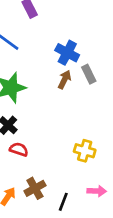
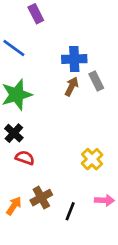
blue cross: (67, 53) -> (74, 59), turned -30
yellow cross: (85, 151) -> (92, 159), turned 30

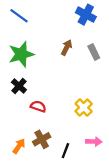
blue cross: (74, 59) -> (86, 15), moved, turned 30
gray rectangle: (96, 81) -> (94, 52), moved
red semicircle: (25, 158) -> (38, 106), moved

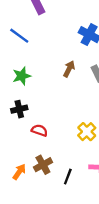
green star: (21, 54) -> (22, 76), size x0.7
black cross: (19, 86) -> (19, 109), turned 35

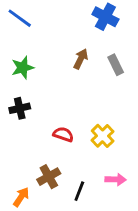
red semicircle: (39, 130) -> (63, 134), moved
orange arrow: (19, 172) -> (21, 197), moved

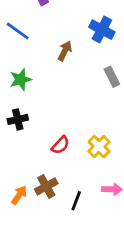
brown arrow: (81, 59) -> (65, 51), moved
red semicircle: (63, 134) -> (61, 145), turned 114
orange arrow: (21, 197) -> (19, 195), moved

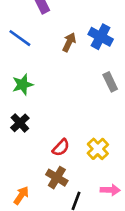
brown arrow: (65, 51) -> (69, 42), moved
black cross: (18, 119) -> (20, 123), turned -30
brown cross: (46, 186) -> (57, 178), moved, turned -30

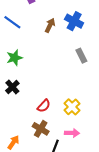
pink arrow: (110, 190) -> (72, 133), moved

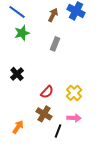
gray rectangle: (81, 56) -> (55, 44), moved, turned 48
green star: (14, 58) -> (22, 33), moved

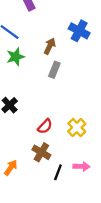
brown arrow: (53, 15) -> (50, 46), moved
pink arrow: (74, 118) -> (82, 166), moved

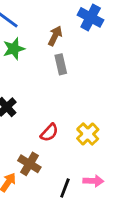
gray rectangle: (54, 70) -> (61, 64), turned -35
brown cross: (41, 152) -> (29, 164), moved

